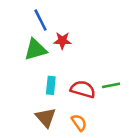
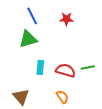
red star: (62, 41) -> (66, 19), moved
brown triangle: (46, 117) -> (21, 97), moved

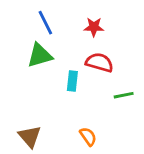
cyan rectangle: (40, 67) -> (72, 81), moved
red semicircle: (65, 70) -> (99, 63), moved

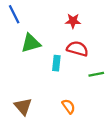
blue line: (45, 23) -> (14, 14), moved

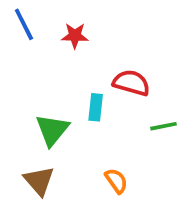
red star: (73, 21) -> (75, 36), moved
green triangle: (31, 43) -> (52, 130), moved, turned -35

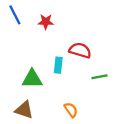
green triangle: (52, 130) -> (32, 79), turned 50
brown triangle: (39, 181) -> (24, 110), turned -30

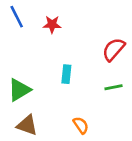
red semicircle: (80, 50) -> (114, 49), moved, turned -65
green triangle: (32, 79) -> (19, 90), moved, turned -30

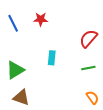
blue line: (17, 17) -> (13, 23), moved
orange semicircle: (81, 125) -> (92, 98), moved

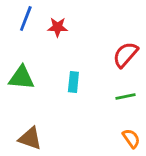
blue line: (13, 23) -> (26, 18), moved, turned 48
green triangle: (15, 70) -> (21, 78), moved, turned 36

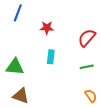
red star: (58, 27) -> (47, 28), moved
green triangle: (21, 78) -> (15, 67), moved

